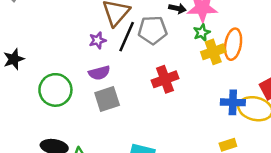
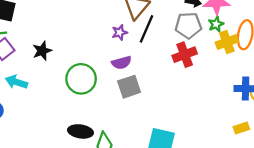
gray pentagon: (153, 30) -> (188, 25), moved
red cross: (165, 79) -> (185, 55), moved

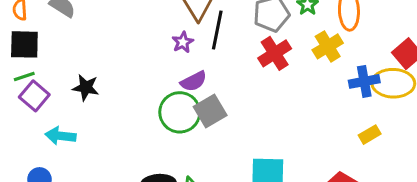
yellow cross: (227, 42) -> (328, 46), moved
black star: (42, 51) -> (86, 88), turned -30
green circle: (81, 79) -> (180, 112), moved

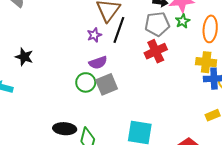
yellow cross: (328, 46) -> (206, 62), moved, turned 30
green circle: (180, 112) -> (86, 82), size x0.7

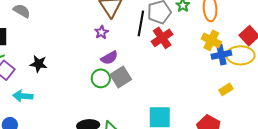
black line: (119, 30) -> (141, 23), moved
yellow cross: (206, 62) -> (211, 40), turned 30

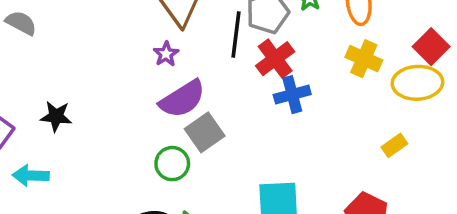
blue cross: (221, 55) -> (292, 95), moved
purple semicircle: (109, 58) -> (182, 99), size x1.5
green circle: (101, 78) -> (172, 164), moved

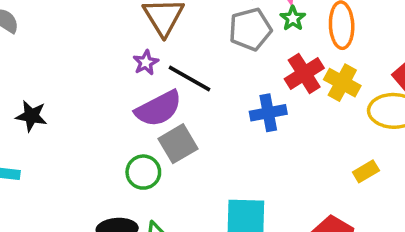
black line: (236, 35) -> (190, 79), moved, turned -72
red cross: (275, 59) -> (304, 74), moved

